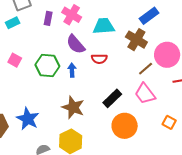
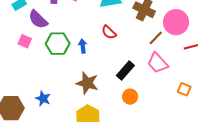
purple semicircle: (76, 44) -> (38, 19), moved
red semicircle: (99, 59) -> (109, 32), turned 49
blue star: (28, 119) -> (43, 99), size x0.7
orange circle: (125, 126) -> (130, 97), moved, size x0.6

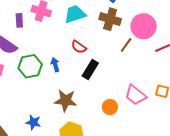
pink trapezoid: (158, 63) -> (135, 95), moved
black rectangle: (125, 71) -> (90, 70), moved
blue star: (43, 99) -> (33, 122), moved

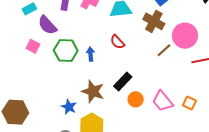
black rectangle: (90, 70) -> (123, 81), moved
orange circle: (110, 107) -> (136, 99), moved
blue star: (33, 122) -> (69, 107), moved

